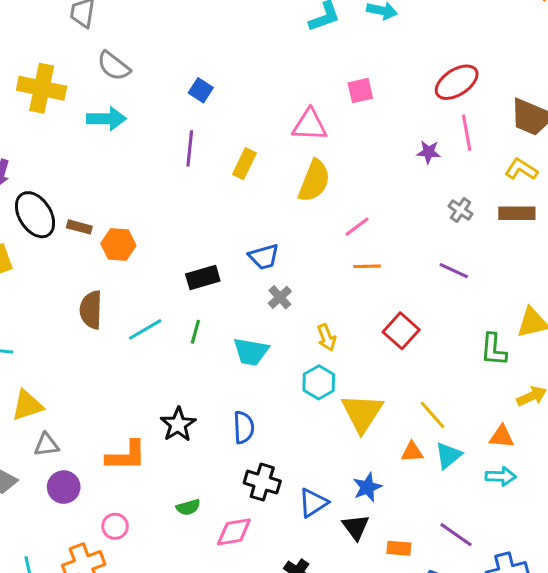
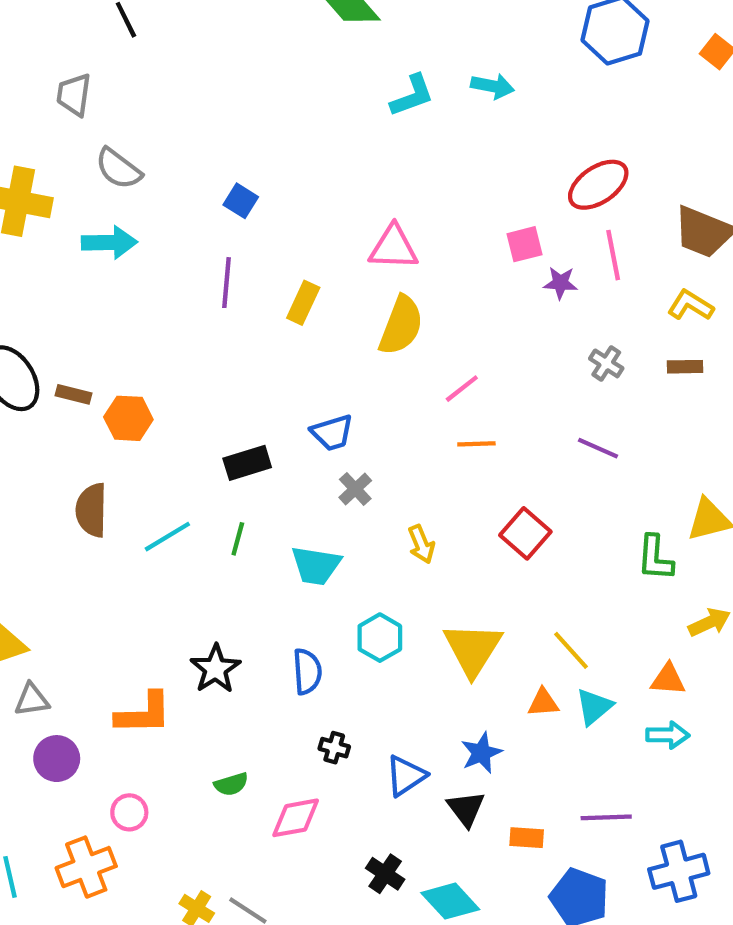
pink square: (360, 91) -> (525, 244), moved
brown rectangle: (517, 213) -> (685, 367), size x0.7
cyan hexagon: (319, 382) -> (380, 638), moved
black cross: (262, 482) -> (334, 748), size x0.6
purple line: (456, 535) -> (606, 817), turned -36

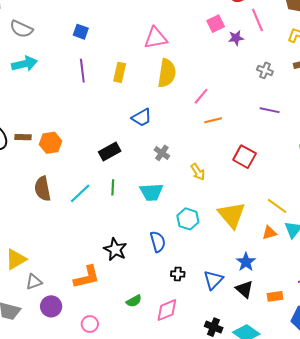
blue trapezoid: (332, 433) -> (142, 118), moved

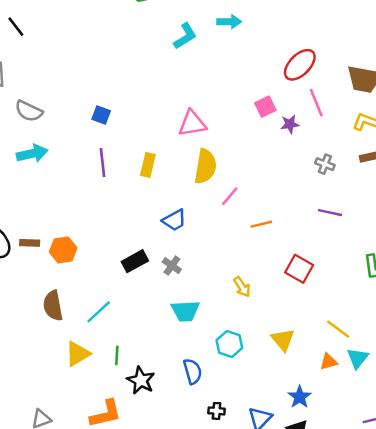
pink line: (201, 96) -> (230, 196), moved
gray cross: (162, 153) -> (172, 266), moved
green line: (113, 187) -> (117, 355), moved
yellow triangle: (232, 215) -> (283, 340), size x0.7
yellow triangle: (16, 259) -> (78, 354), moved

